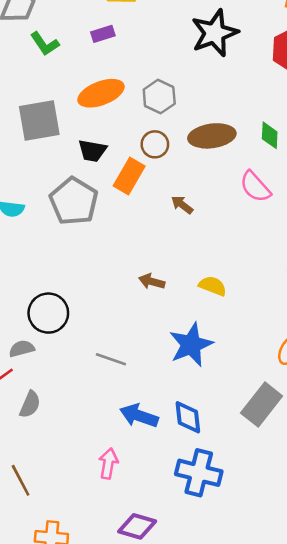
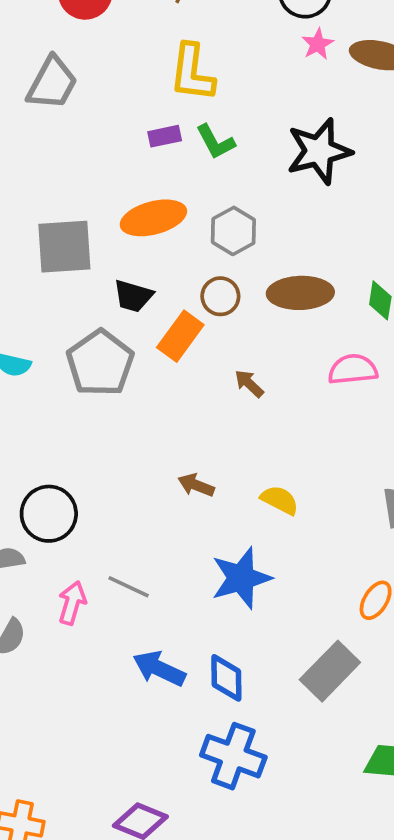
green L-shape: (45, 44) -> (215, 142), moved
pink semicircle: (255, 187) -> (353, 369), turned 120
pink arrow: (108, 464) -> (72, 603), moved

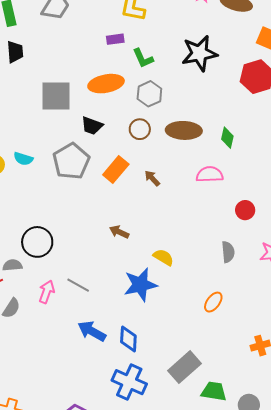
green L-shape: (215, 142) -> (143, 58), moved
orange rectangle: (180, 336) -> (116, 170), moved
yellow semicircle: (280, 500) -> (163, 257), moved
gray rectangle: (330, 671) -> (184, 367), moved

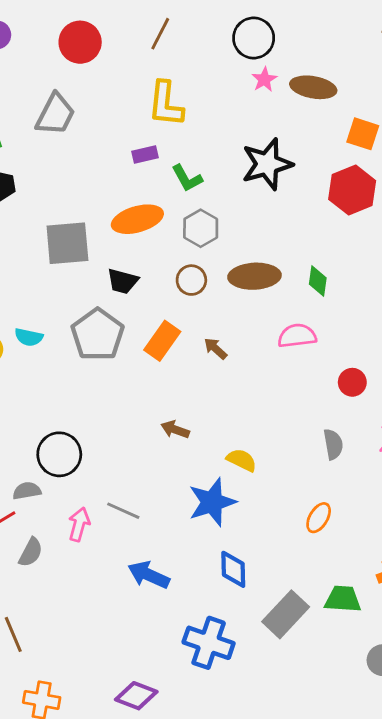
blue diamond: (128, 339) -> (233, 569), moved
green trapezoid: (214, 391) -> (343, 599), moved

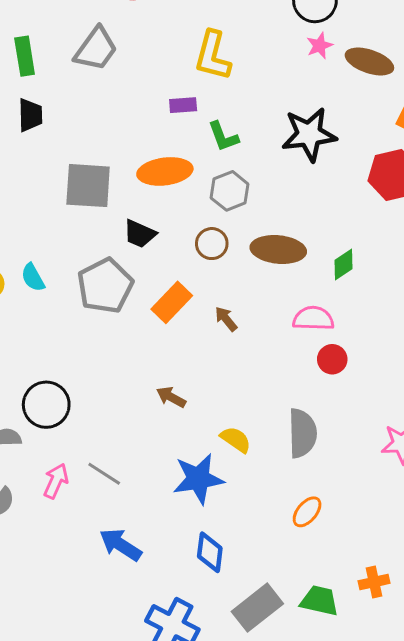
green diamond: (318, 281) -> (344, 264), turned 40
cyan semicircle: (29, 337) -> (33, 277), turned 40
red circle: (352, 382) -> (332, 359), moved
gray semicircle: (333, 444) -> (302, 433), moved, size x1.5

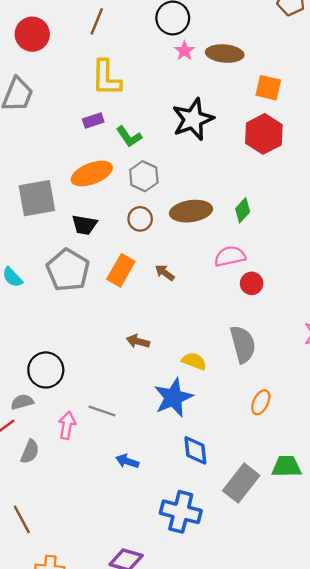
blue arrow: (121, 545) -> (127, 461), size x0.7

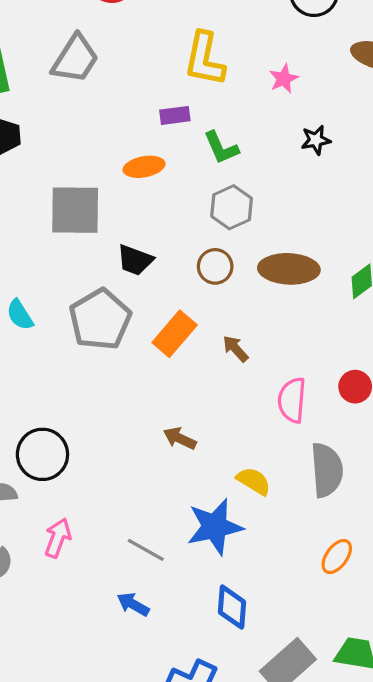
pink star: (184, 51) -> (284, 79), moved
black star: (193, 119) -> (316, 140), size x0.5
orange ellipse: (92, 174) -> (144, 167), moved, size x0.7
pink semicircle: (230, 256) -> (292, 400), moved, turned -84
gray line: (102, 411) -> (146, 550), moved

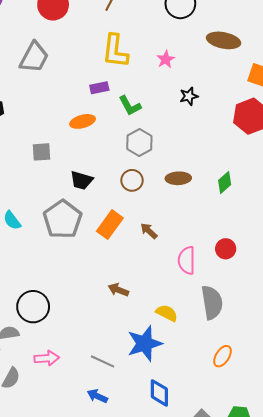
gray square: (75, 210) -> (41, 152), size x0.6
brown ellipse: (289, 269) -> (178, 178), size x0.7
pink arrow: (58, 538) -> (47, 358), turned 70

